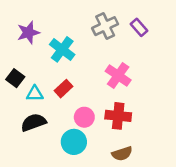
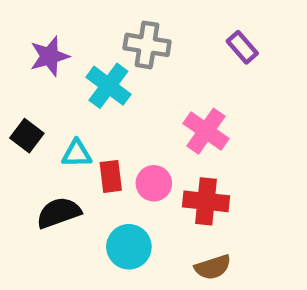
gray cross: (105, 26) -> (147, 45), moved, turned 35
red rectangle: (63, 89) -> (111, 176), moved, turned -54
cyan triangle: (35, 94) -> (77, 154), moved
pink circle: (84, 117) -> (154, 183), moved

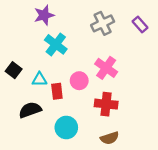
gray cross: (147, 45) -> (103, 23), moved, turned -35
purple rectangle: (242, 47) -> (140, 25), moved
purple star: (50, 56) -> (44, 15), moved
pink circle: (154, 183) -> (79, 81), moved

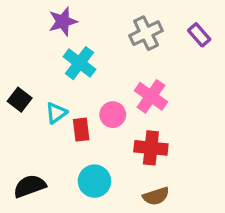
cyan triangle: (39, 80) -> (56, 113), turned -35
black semicircle: (30, 110) -> (30, 186), moved

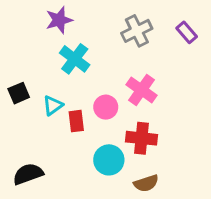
black square: (20, 100) -> (19, 93), turned 30
cyan circle: (94, 181) -> (109, 160), moved

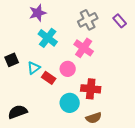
pink cross: (141, 90) -> (84, 48), moved
red rectangle: (76, 121) -> (49, 78), turned -48

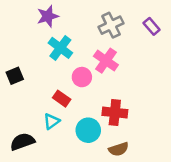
cyan triangle: (34, 68) -> (52, 121), moved
pink circle: (68, 69) -> (82, 77), moved

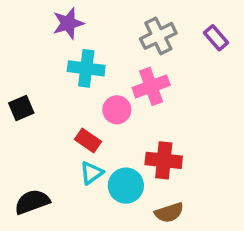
cyan cross: (60, 48) -> (86, 68), turned -30
pink cross: (106, 61) -> (151, 86), turned 35
cyan triangle: (52, 121) -> (92, 173), moved

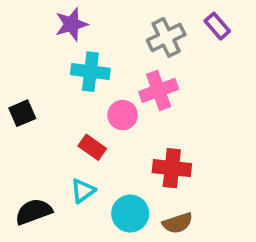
purple rectangle: (216, 38) -> (217, 26), moved
cyan triangle: (92, 173) -> (83, 191), moved
cyan circle: (126, 186) -> (130, 214), moved

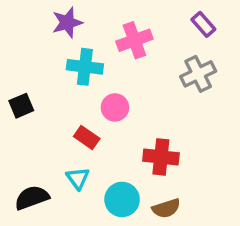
gray cross: (166, 37) -> (198, 74), moved
pink cross: (159, 90) -> (134, 40), moved
cyan triangle: (83, 191) -> (78, 178), turned -30

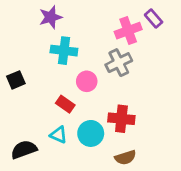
pink cross: (134, 40) -> (128, 31), moved
gray cross: (198, 74) -> (119, 63), moved
cyan triangle: (78, 178) -> (59, 135), turned -30
cyan circle: (122, 199) -> (91, 133), moved

